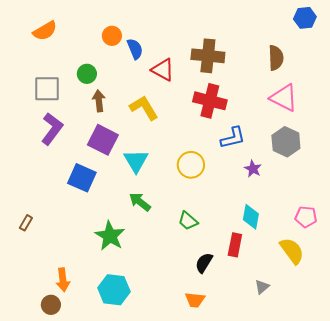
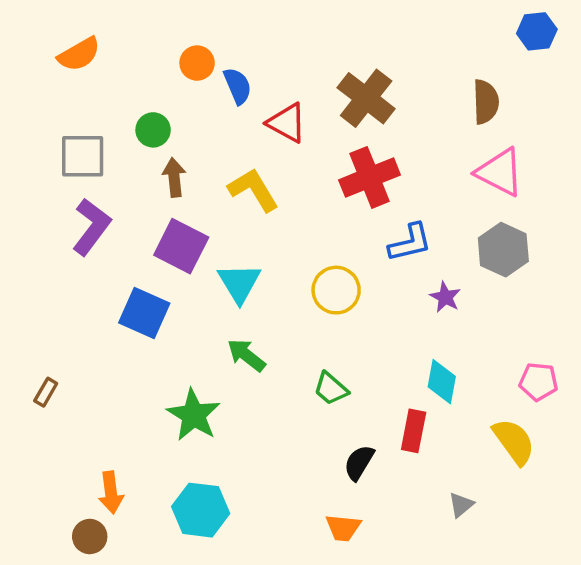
brown cross: (208, 56) -> (366, 98), turned 32
red cross: (210, 101) -> (370, 177), turned -36

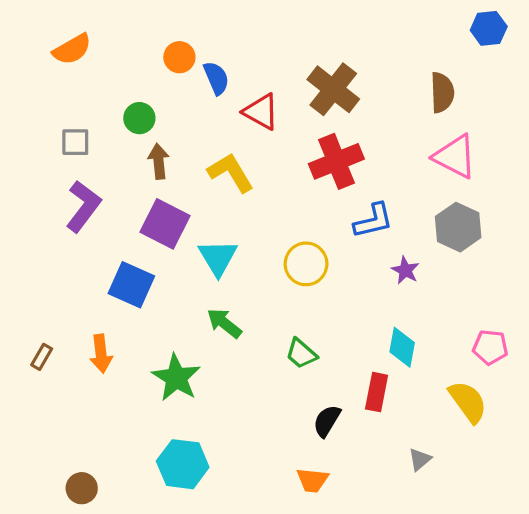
gray square: (83, 156) -> (75, 142), size x0.7
orange arrow: (111, 492) -> (101, 354), moved

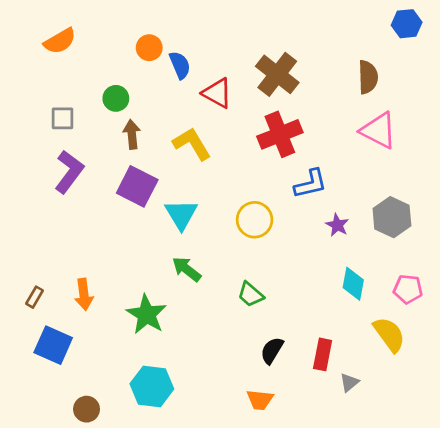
gray hexagon: (458, 227) -> (392, 217), moved
blue square: (131, 285) -> (53, 345), moved
cyan diamond: (402, 347) -> (353, 284), moved
red rectangle: (377, 392) -> (323, 354), moved
brown circle: (82, 488) -> (87, 409), moved

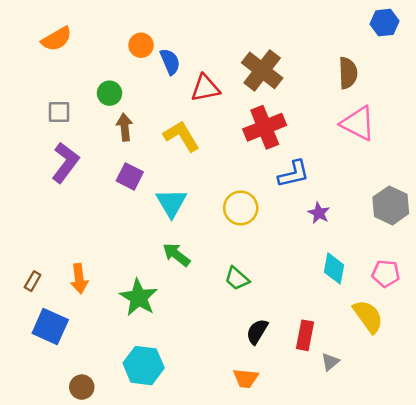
red triangle: (217, 93) -> (205, 88), turned -40
purple square: (137, 186) -> (130, 176), size x0.7
gray hexagon: (392, 217) -> (391, 205), moved

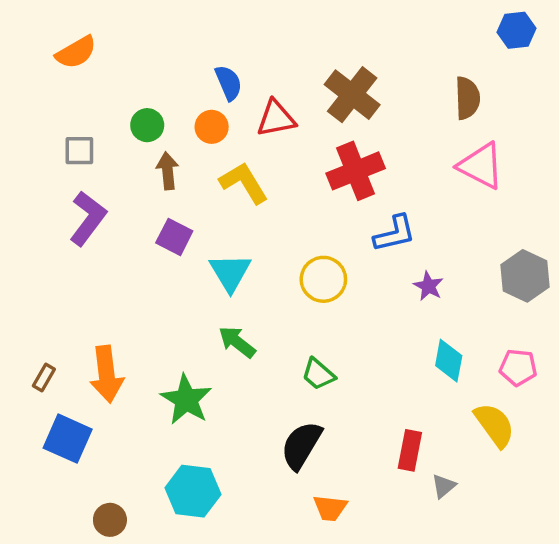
orange circle: (141, 45) -> (212, 127), moved
orange arrow: (79, 279) -> (107, 374), size x1.4
black semicircle: (257, 332) -> (301, 445), moved, size x1.4

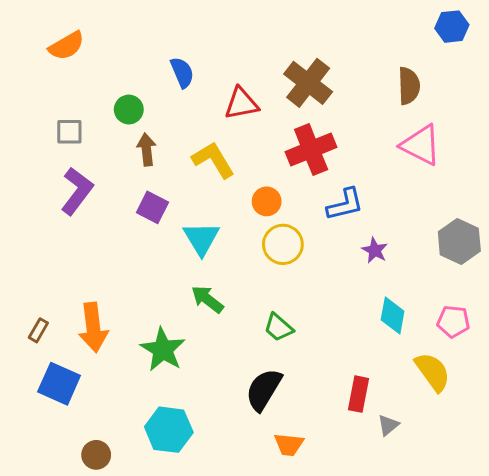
blue semicircle: (229, 83) -> (182, 72), moved
orange circle: (212, 127) -> (267, 201), moved

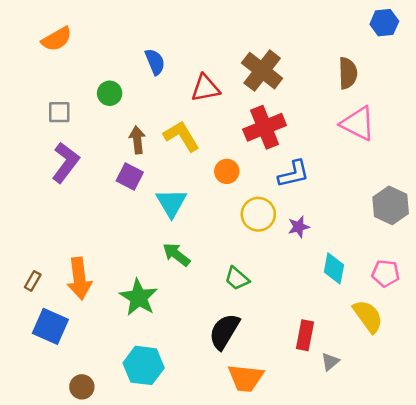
brown arrow: (147, 150) -> (137, 140), moved
yellow circle: (283, 244) -> (258, 214), moved
purple star: (375, 250) -> (299, 227), moved, turned 30
orange trapezoid: (289, 444) -> (246, 378), size x1.4

